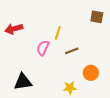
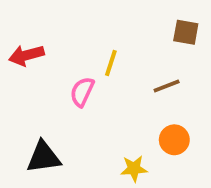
brown line: (72, 51) -> (167, 86), moved

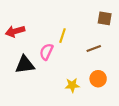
black triangle: (44, 157) -> (25, 65), moved
yellow star: (134, 169) -> (72, 85), moved

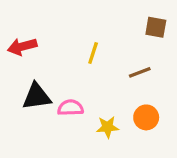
pink semicircle: (46, 52) -> (70, 108), moved, turned 63

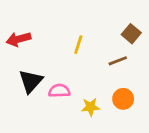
brown square: (156, 27) -> (131, 34), moved, turned 30
black triangle: (37, 96) -> (31, 81), turned -40

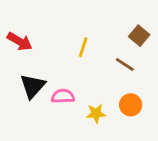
red arrow: (19, 39) -> (20, 41), turned -135
brown line: (118, 61) -> (125, 65), turned 54

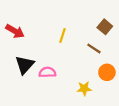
orange circle: (131, 105) -> (107, 72), moved
yellow star: (96, 113) -> (84, 89), moved

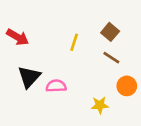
brown square: (105, 27) -> (110, 32), moved

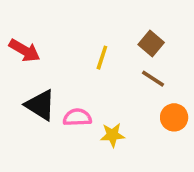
black triangle: (29, 77) -> (40, 105), turned -40
yellow star: (100, 105) -> (113, 135), moved

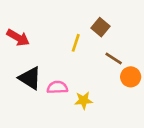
brown square: (151, 43) -> (101, 27), moved
orange circle: (174, 117) -> (131, 77), moved

